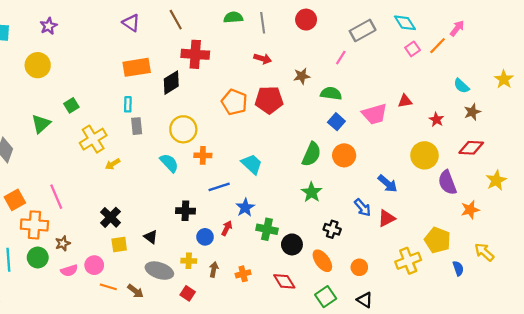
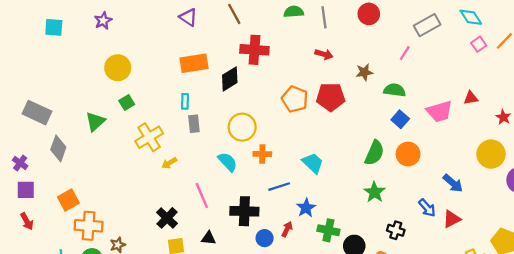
yellow circle: (38, 65) -> (118, 68), moved
pink line: (56, 197) -> (202, 196), moved
black cross: (185, 211) -> (244, 211), size x1.4
black triangle: (151, 237) -> (209, 238), turned -32

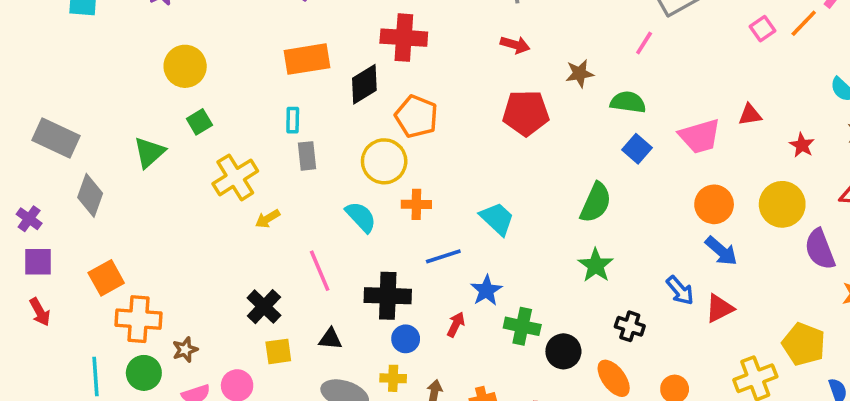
orange pentagon: (295, 99) -> (416, 116), moved
orange circle: (408, 154) -> (714, 204), moved
blue circle: (265, 238) -> (406, 339), moved

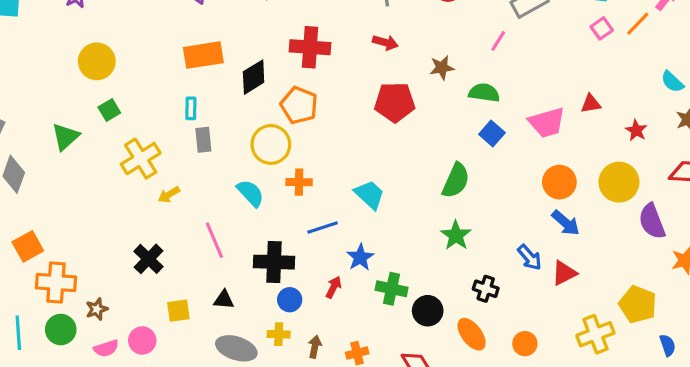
red cross: (404, 38) -> (310, 47), moved
black cross: (264, 307) -> (149, 259), moved

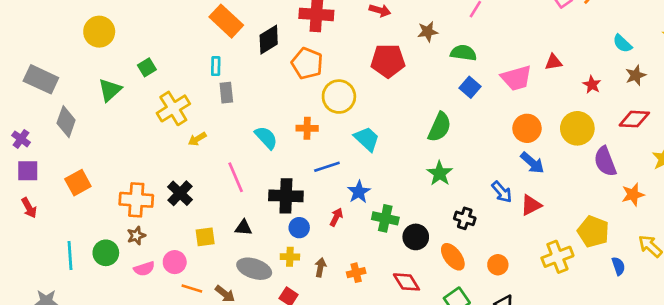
orange rectangle: (203, 55) -> (226, 21), turned 52
yellow circle: (97, 61) -> (99, 32), moved
yellow circle: (271, 144) -> (339, 97), moved
orange cross: (56, 282) -> (136, 200), moved

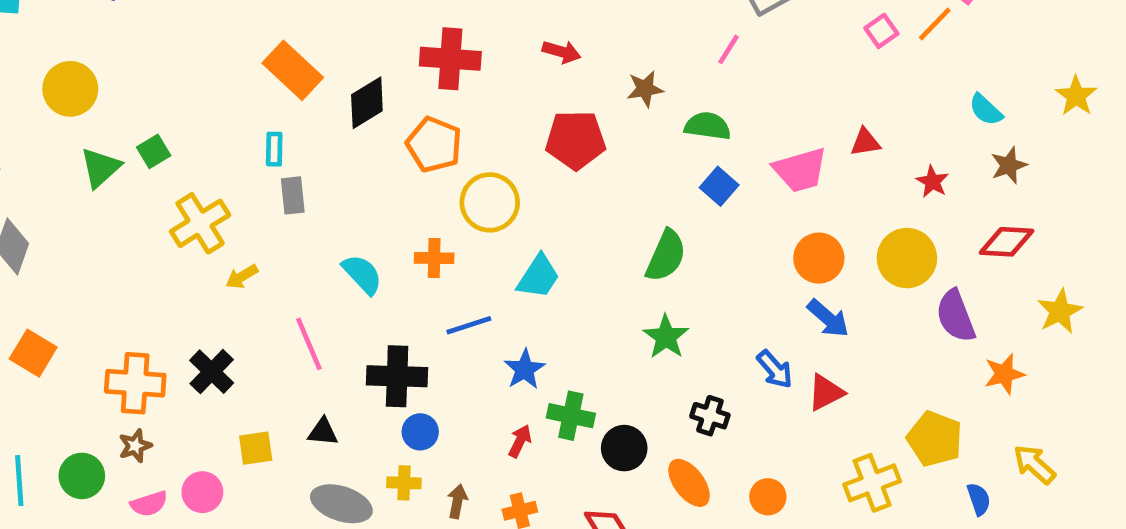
green triangle: (110, 90) -> (100, 168), moved
cyan trapezoid: (367, 139) -> (538, 277), turned 80
orange square: (78, 183) -> (33, 353), turned -30
red arrow: (336, 217) -> (520, 441), moved

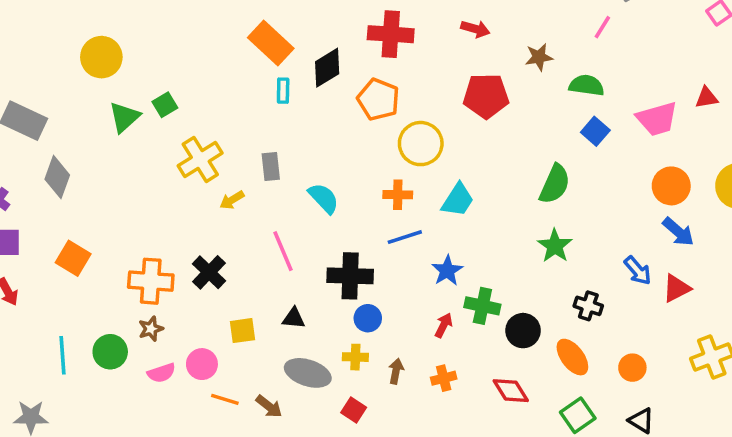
cyan rectangle: (274, 149) -> (283, 91), moved
gray rectangle: (293, 195) -> (271, 166), moved
orange cross: (434, 258) -> (398, 195), moved

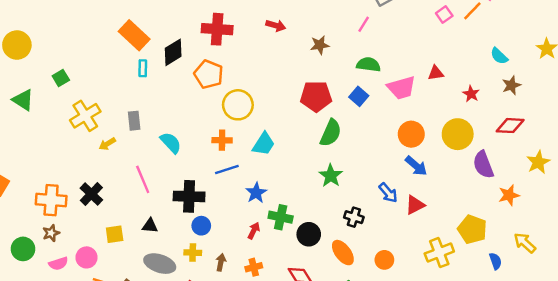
green semicircle: (587, 85) -> (369, 65), moved
red pentagon: (486, 96) -> (316, 96), moved
green triangle: (124, 117) -> (23, 100), moved, turned -45

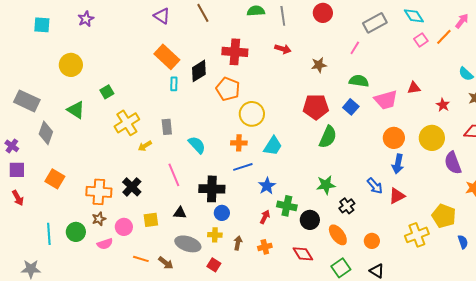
blue arrow: (416, 166) -> (398, 164), turned 60
green star: (331, 176) -> (326, 185), moved, turned 30
black cross: (354, 217) -> (347, 206), turned 35
pink circle: (86, 257) -> (124, 227), moved

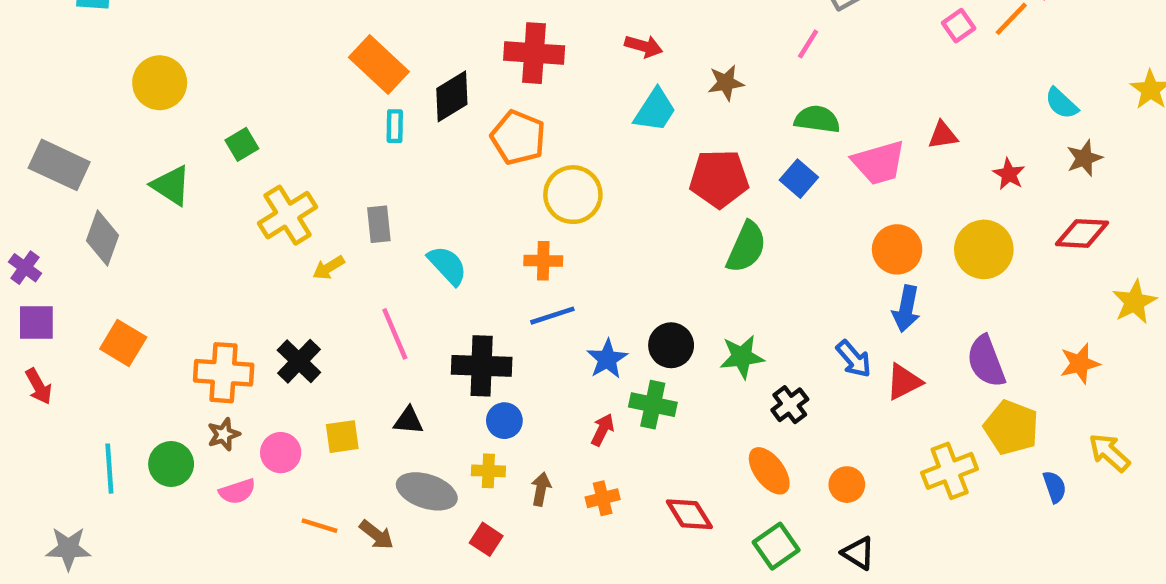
cyan trapezoid: (273, 146) -> (655, 110), moved
purple semicircle: (453, 163) -> (986, 361), moved
black circle: (310, 220) -> (671, 345), moved

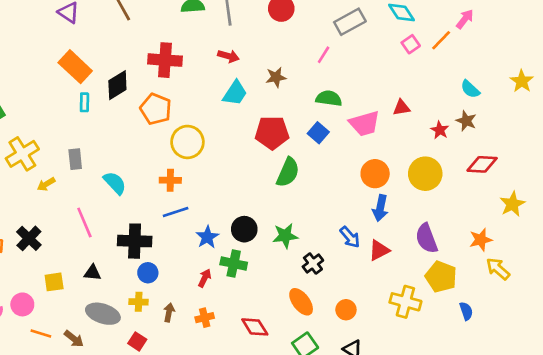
brown star: (1084, 158) -> (466, 121), moved, turned -30
pink circle: (281, 453) -> (22, 304), moved
yellow arrow: (1109, 453) -> (498, 269), moved
yellow cross: (950, 471) -> (405, 302), turned 36

